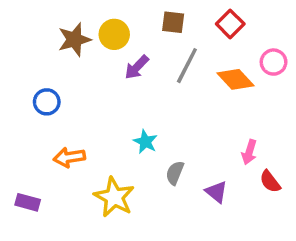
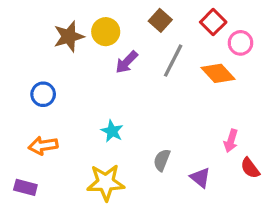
brown square: (173, 22) -> (160, 20), turned 35
pink circle: (274, 62) -> (240, 43), moved
cyan star: (145, 142) -> (112, 131), moved
orange arrow: (69, 157) -> (43, 146), moved
yellow star: (114, 197) -> (106, 182), turned -30

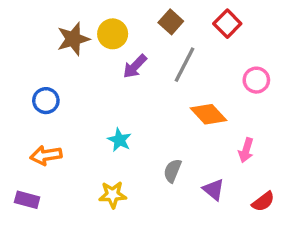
pink circle: (240, 43) -> (256, 80), moved
orange diamond: (218, 73) -> (208, 114), moved
red semicircle: (250, 168) -> (263, 202), moved, turned -90
yellow star: (106, 182) -> (113, 195), size x0.7

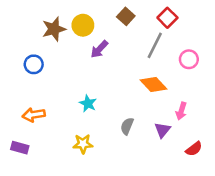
gray line: (184, 65) -> (155, 45), moved
blue circle: (46, 101) -> (34, 64), moved
purple triangle: (214, 190) -> (162, 130), moved, turned 30

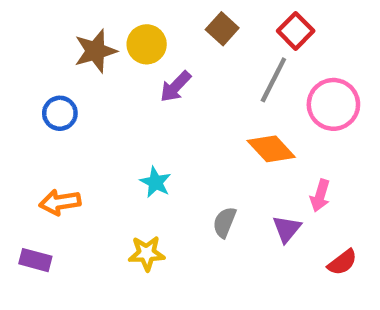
pink circle: (189, 59) -> (333, 104), size x1.5

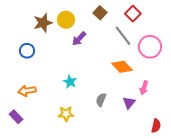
gray line: (273, 80) -> (123, 36), turned -65
purple rectangle: (35, 260) -> (16, 117), turned 32
red semicircle: (342, 262) -> (156, 126), moved, turned -40

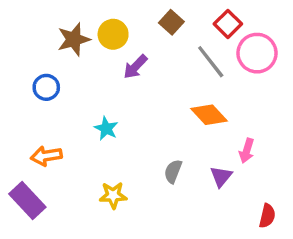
pink circle: (150, 47) -> (257, 53), moved
cyan star: (70, 82) -> (106, 128), moved
purple rectangle: (16, 117) -> (27, 200), size x1.5

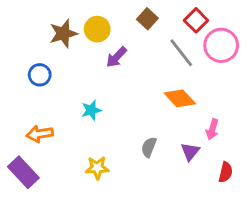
cyan star: (106, 128) -> (91, 110), turned 30
red semicircle: (267, 216) -> (226, 172), moved

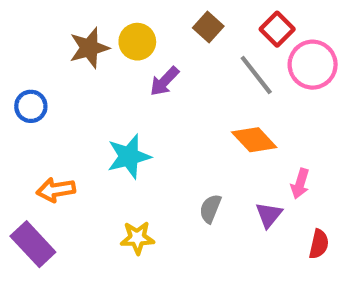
blue circle: (40, 75) -> (31, 106), moved
cyan star: (91, 110) -> (129, 156), size x1.5

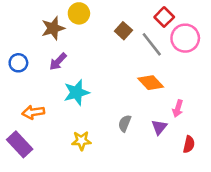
brown square: (208, 27) -> (123, 31), moved
yellow circle: (137, 42) -> (79, 13), moved
purple arrow: (164, 81) -> (58, 62), moved

